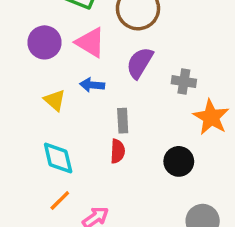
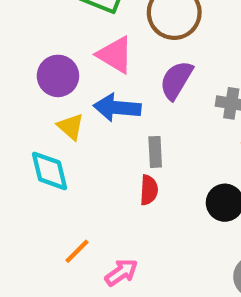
purple circle: (44, 42) -> (58, 76), moved
blue arrow: (92, 85) -> (117, 108), size x1.5
cyan diamond: (58, 158) -> (50, 171), moved

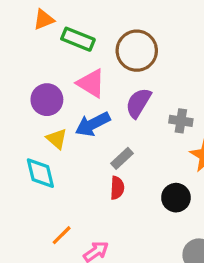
blue arrow: (117, 108) -> (93, 124), turned -32
gray rectangle: (155, 152) -> (122, 158), turned 50

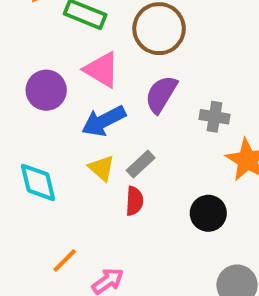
yellow triangle: (57, 139) -> (102, 168), moved

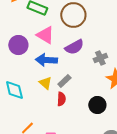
purple semicircle: (161, 94) -> (74, 47), turned -150
gray cross: (214, 117) -> (100, 58), turned -32
blue arrow: (104, 121) -> (46, 60), turned 30

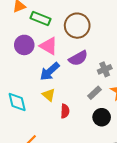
purple circle: (18, 45) -> (24, 45), moved
blue arrow: (46, 60) -> (50, 71), turned -45
gray rectangle: (64, 81) -> (94, 93), moved

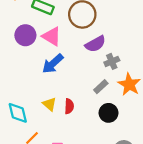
purple semicircle: (78, 58) -> (95, 44), moved
yellow triangle: (49, 95) -> (49, 104), moved
cyan diamond: (17, 102) -> (18, 113), moved

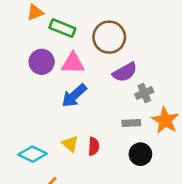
pink triangle: (52, 36) -> (73, 63), turned -30
gray rectangle: (101, 87) -> (131, 123), turned 40
cyan diamond: (18, 113) -> (33, 154), turned -50

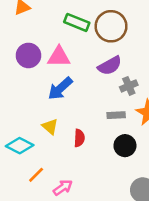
green rectangle: (62, 28) -> (77, 22), moved
brown circle: (109, 37) -> (111, 26), moved
yellow triangle: (70, 144) -> (50, 127), moved

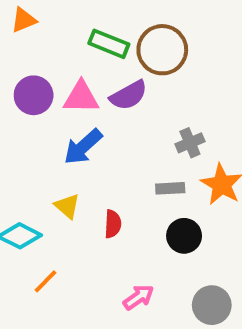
purple semicircle: (110, 66) -> (129, 95), moved
pink arrow: (63, 188) -> (139, 297), moved

